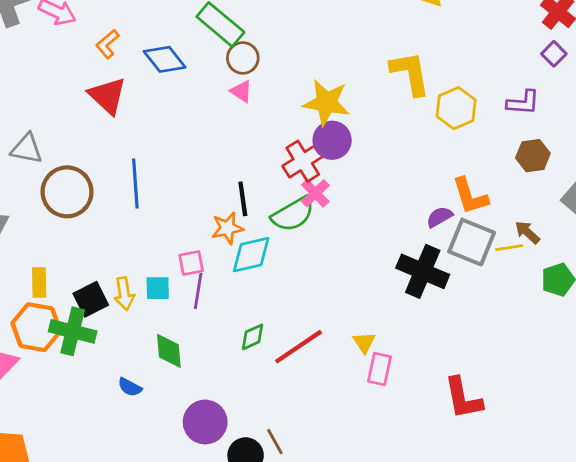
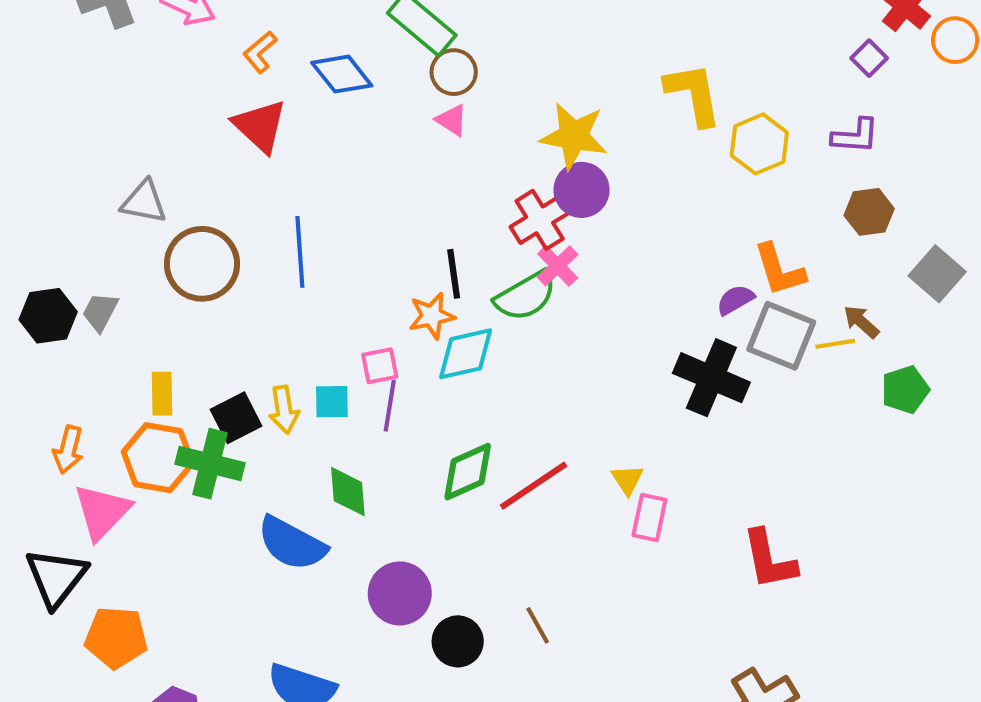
purple square: (554, 54) -> (869, 58), moved
green diamond: (253, 337) -> (468, 472), size x1.5
blue semicircle: (130, 387) -> (292, 544), size x2.0
brown line: (275, 442) -> (538, 625), moved

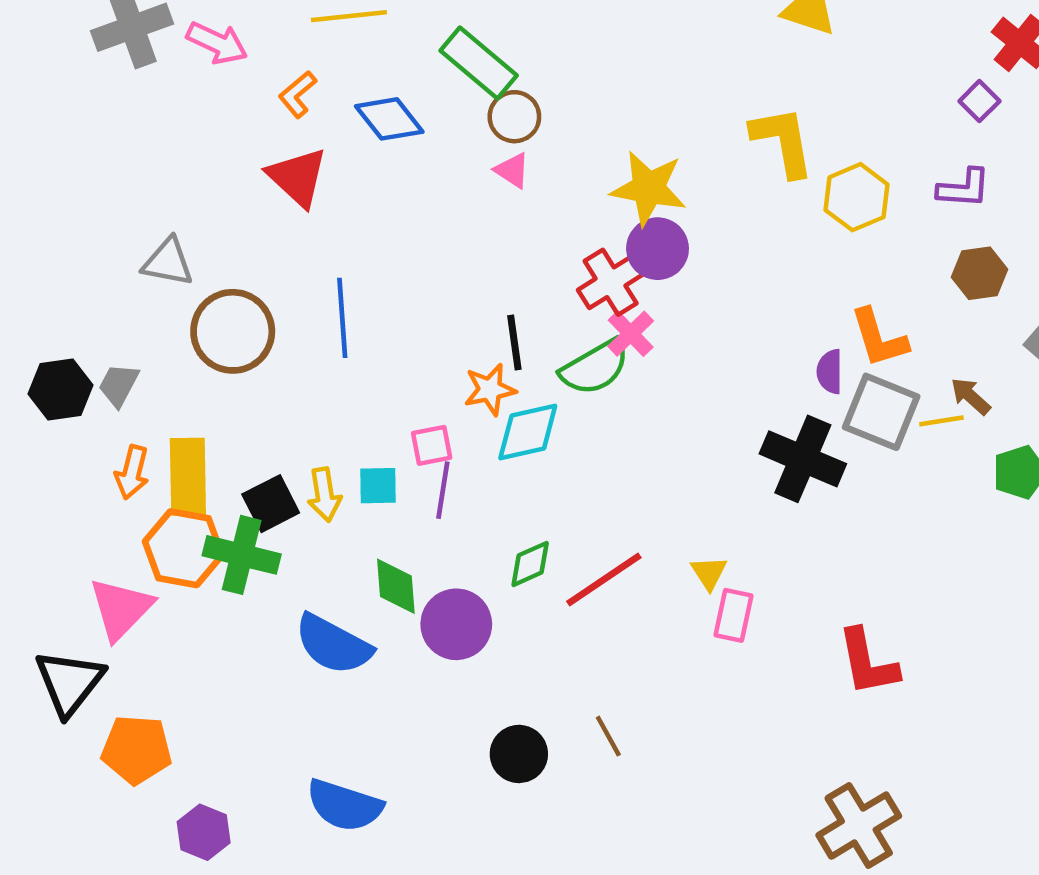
purple semicircle: (735, 300) -> (830, 372), turned -60
yellow rectangle: (162, 394) -> (188, 477), size x1.6
orange arrow: (68, 450) -> (132, 472), moved
green diamond: (468, 472) -> (530, 564), size x0.7
purple circle: (400, 593) -> (456, 624), moved

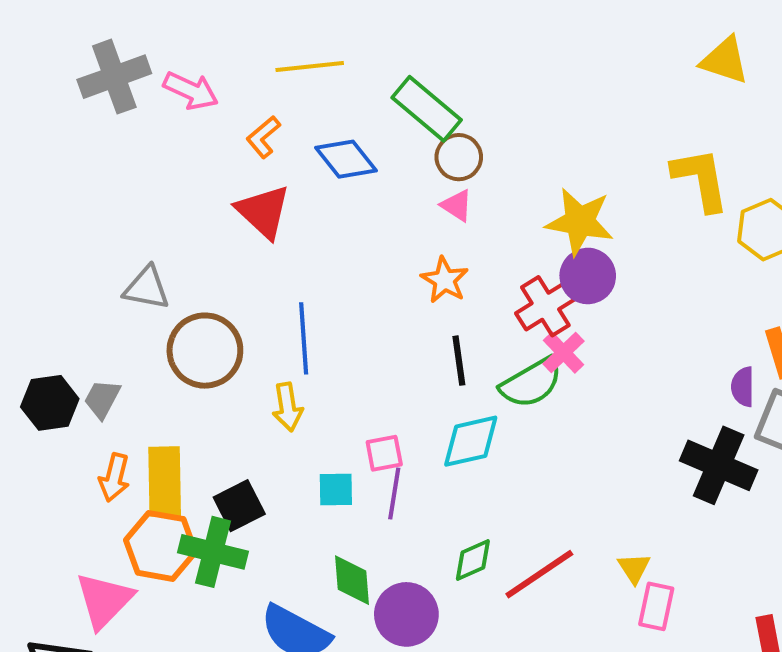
orange star: (490, 389) -> (445, 280), moved, turned -30
yellow arrow: (324, 495) -> (288, 407), moved

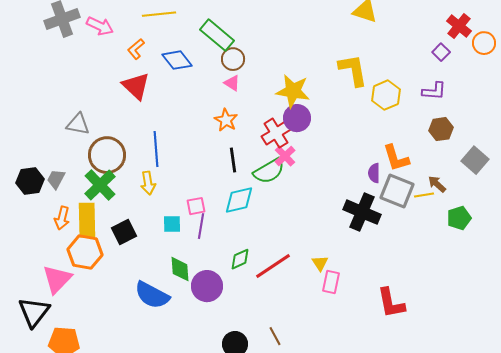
green cross: (213, 552) -> (100, 185), moved, turned 32

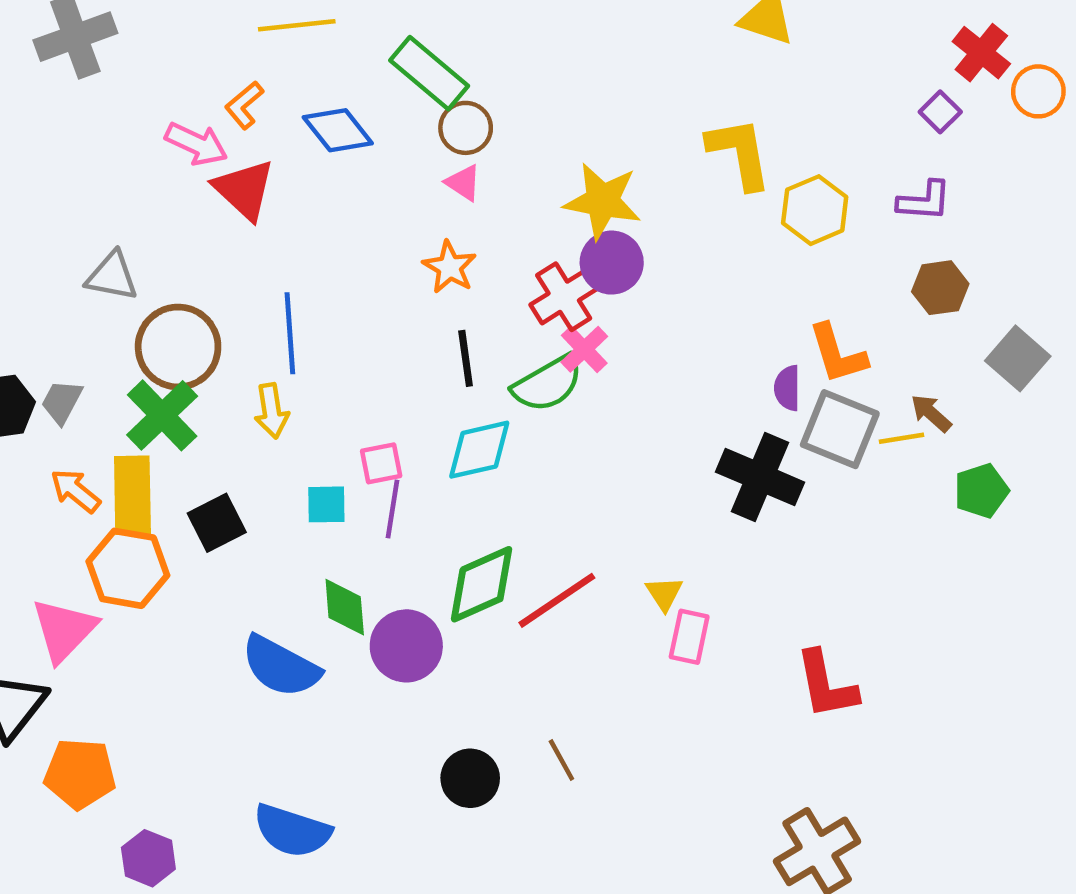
pink arrow: (100, 26) -> (196, 144), moved
orange arrow: (62, 218) -> (75, 491), turned 115
green diamond: (240, 259) -> (482, 584), size x1.6

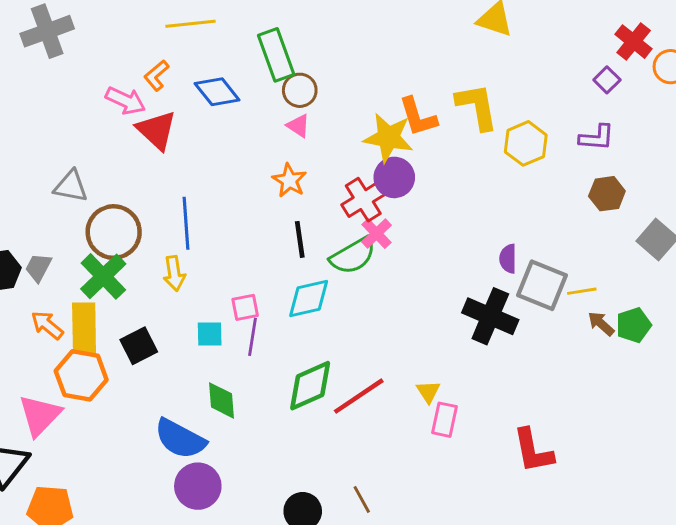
green rectangle: (429, 73) -> (276, 55), turned 30
orange L-shape: (838, 354) -> (418, 117), moved
brown arrow: (931, 413) -> (601, 324), moved
purple circle: (406, 646) -> (198, 486), moved

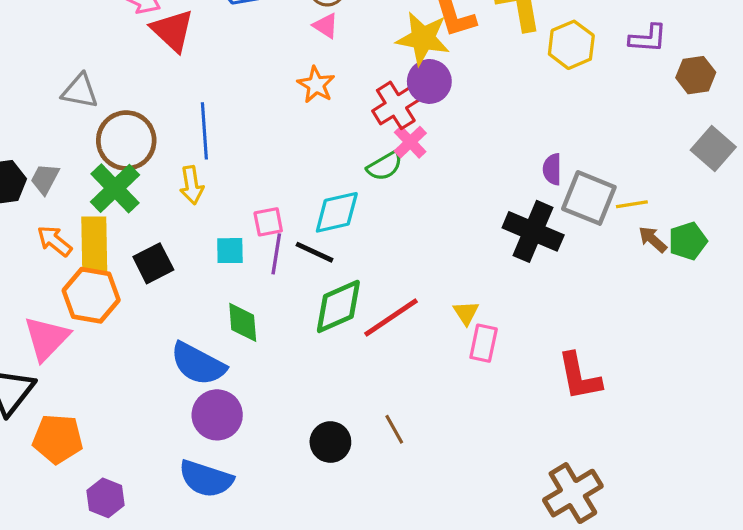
brown hexagon: (607, 194) -> (696, 75), moved
black line: (300, 239) -> (314, 252), moved, turned -57
green semicircle: (353, 256) -> (385, 166), size x0.7

